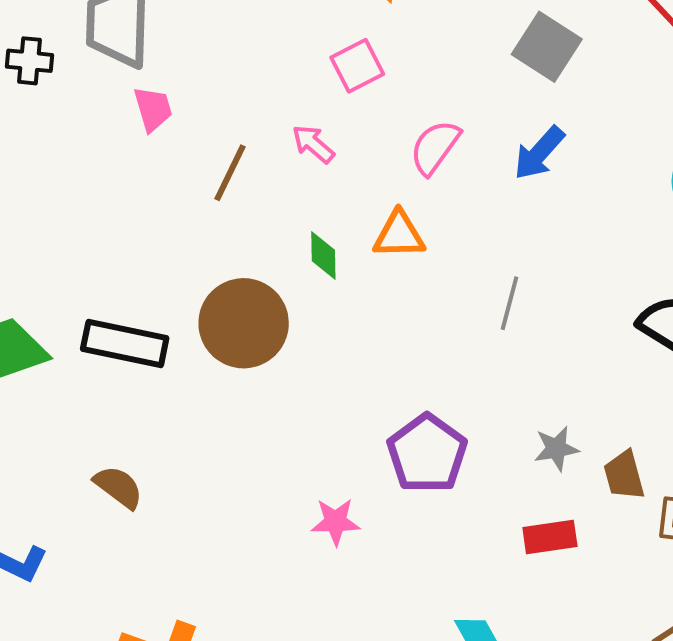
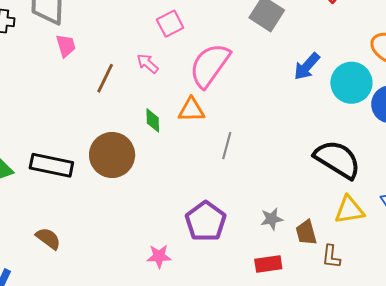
pink semicircle: (435, 147) -> (210, 65), size x1.6
blue arrow: (539, 153) -> (307, 66), moved
gray line: (510, 303) -> (227, 146), moved

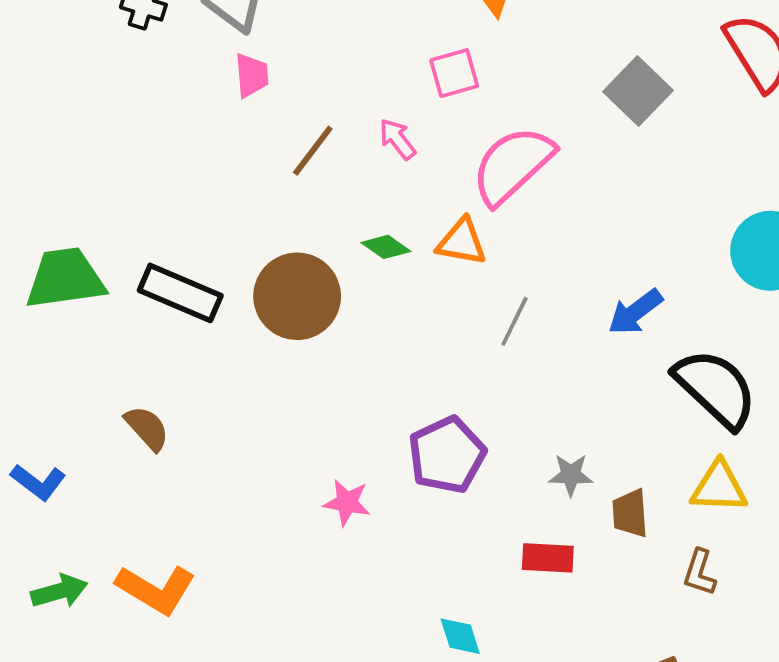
blue arrow: (307, 66) -> (635, 312), moved
green diamond: (153, 120) -> (386, 247), turned -65
brown L-shape: (331, 257) -> (699, 572), moved

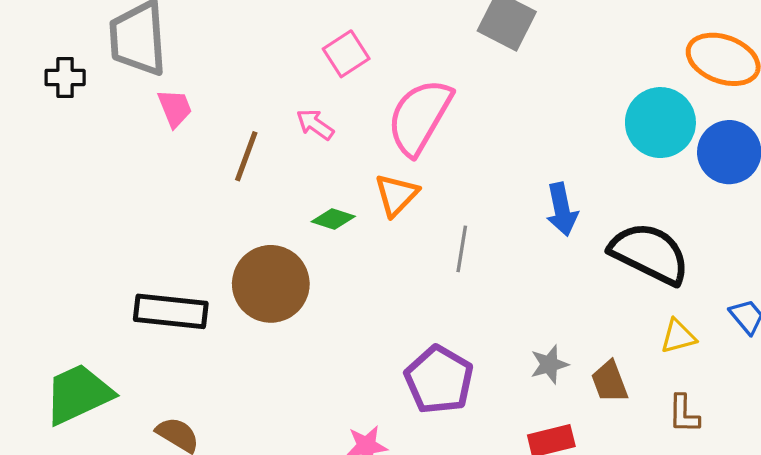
orange triangle: (462, 242) -> (396, 195), turned -39
green trapezoid: (65, 278) -> (78, 394), moved
blue arrow: (635, 312) -> (562, 209), turned -48
yellow triangle: (719, 487) -> (678, 336), size x0.7

